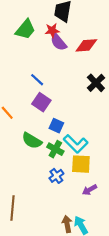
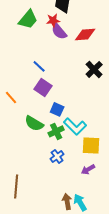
green cross: (55, 149) -> (56, 131), turned 35
yellow square: (81, 164) -> (91, 145), moved

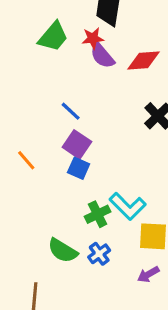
blue square: (57, 109) -> (79, 168), moved
green semicircle: (34, 123) -> (63, 251), moved

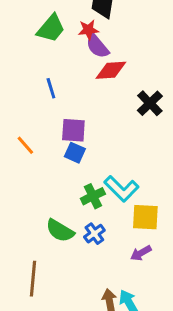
red diamond: (144, 60) -> (111, 70), moved
blue line: (71, 111) -> (51, 88), moved, turned 30
purple square: (77, 144) -> (73, 130), turned -30

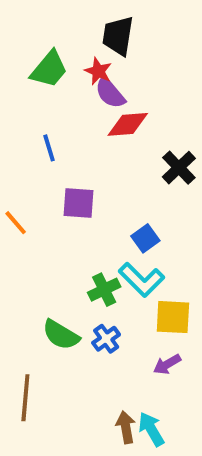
red star: (88, 30) -> (98, 71), turned 30
blue square: (75, 153) -> (145, 238), moved, turned 30

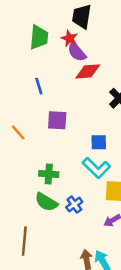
green trapezoid: (49, 69) -> (39, 37), turned -35
blue square: (145, 238) -> (99, 142), turned 35
green cross: (104, 290) -> (49, 174), moved, turned 30

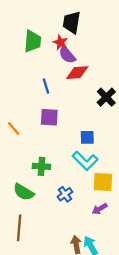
blue line: (39, 86) -> (46, 86), moved
green semicircle: (46, 202) -> (24, 192), moved

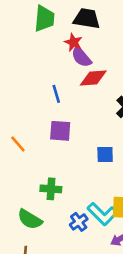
black trapezoid: (72, 22) -> (87, 19), turned 90
green trapezoid: (33, 41) -> (44, 19), moved
cyan L-shape: (85, 161) -> (102, 214), moved

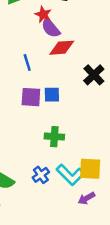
blue square: (105, 155) -> (52, 95), moved
green cross: (51, 189) -> (54, 137), moved
blue cross: (79, 222) -> (41, 175), moved

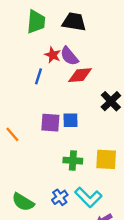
red star: (43, 14) -> (53, 55), moved
blue line: (27, 63) -> (38, 76), moved, turned 35
yellow square: (90, 169) -> (106, 159), moved

